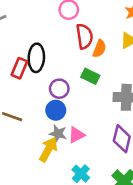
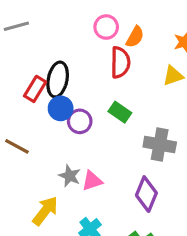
orange semicircle: (99, 49) -> (135, 37), moved
blue circle: (56, 110) -> (61, 108), moved
yellow arrow: (48, 149) -> (45, 211), moved

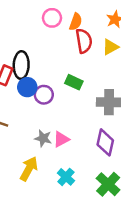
red semicircle: (120, 62) -> (84, 41), moved

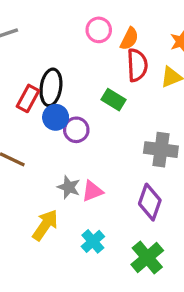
green rectangle: (74, 82) -> (114, 100), moved

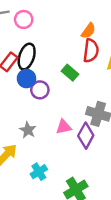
pink circle: (99, 30) -> (24, 19), moved
pink triangle: (92, 191) -> (64, 127), moved
purple diamond: (150, 202) -> (86, 136), moved

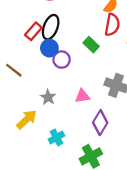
purple diamond: (86, 136) -> (100, 123), moved

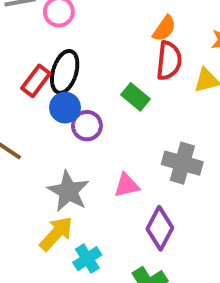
gray star: (48, 97) -> (68, 191), size x1.5
yellow arrow: (27, 119) -> (56, 234), moved

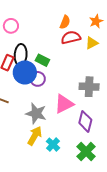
red semicircle: (169, 61) -> (71, 38), turned -96
green rectangle: (135, 97) -> (42, 60), moved
blue circle: (65, 108) -> (25, 72), size x1.5
pink triangle: (127, 185) -> (64, 104), size x1.5

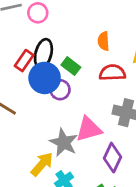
orange semicircle: (65, 22) -> (103, 41), moved, turned 144
red semicircle: (71, 38) -> (112, 73), moved
gray star: (36, 113) -> (64, 142), moved

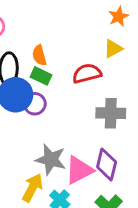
orange semicircle: (103, 41) -> (39, 55), moved
pink triangle: (89, 129) -> (79, 170), moved

